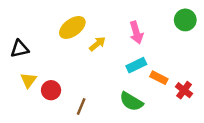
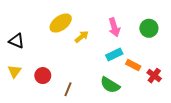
green circle: (185, 20) -> (149, 28), moved
black triangle: (20, 49) -> (17, 41), turned 35
yellow triangle: (28, 80) -> (14, 71), moved

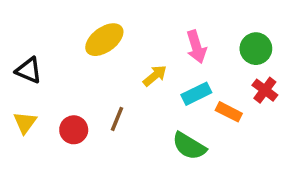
yellow arrow: (82, 37) -> (155, 76), moved
red cross: (154, 76) -> (265, 90), moved
brown line: (68, 89) -> (117, 119), moved

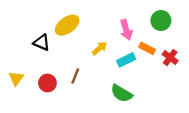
green circle: (256, 49) -> (161, 20), moved
black triangle: (29, 70) -> (42, 42), moved
orange rectangle: (229, 112) -> (147, 48), moved

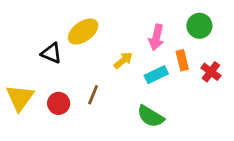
pink arrow: (126, 30) -> (156, 37), turned 30
orange rectangle: (147, 48) -> (182, 60), turned 49
yellow triangle: (16, 78) -> (20, 98), size x1.5

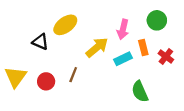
yellow arrow: (123, 60) -> (97, 47), size x1.5
green semicircle: (151, 116) -> (140, 92), moved, turned 35

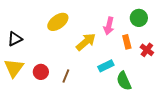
black triangle: (40, 42) -> (15, 39), moved, turned -49
cyan rectangle: (123, 59) -> (106, 66), moved
brown line: (73, 75) -> (66, 76), moved

